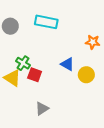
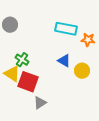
cyan rectangle: (46, 22) -> (66, 29), moved
red square: (35, 75) -> (28, 82), moved, size x1.5

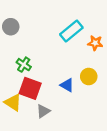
cyan rectangle: (66, 29) -> (71, 31), turned -50
blue triangle: (64, 61) -> (67, 85), moved
yellow triangle: (12, 74) -> (13, 103), moved

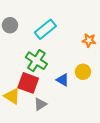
cyan rectangle: (71, 31) -> (45, 29), moved
green cross: (24, 65) -> (36, 61), moved, size x1.5

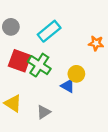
yellow circle: (83, 72) -> (76, 74), moved
red square: (28, 83) -> (20, 61), moved

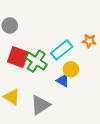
cyan rectangle: (49, 31) -> (62, 50), moved
gray triangle: (44, 112) -> (40, 105), size x1.5

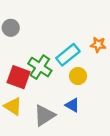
red square: (18, 57) -> (19, 77), moved
blue triangle: (63, 81) -> (72, 105), moved

